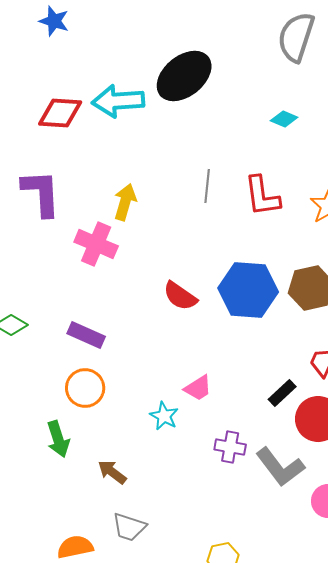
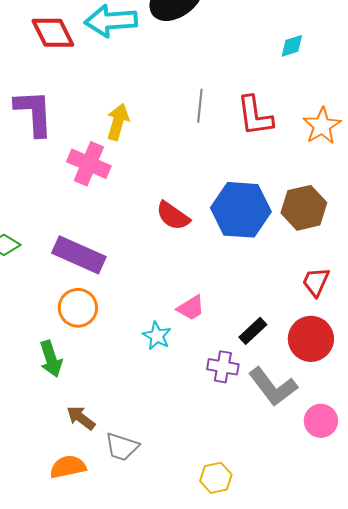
red diamond: (60, 113) -> (53, 33), turned 60
cyan diamond: (284, 119) -> (292, 46), moved, turned -40
purple rectangle: (86, 335) -> (79, 255), size x1.4
black rectangle: (282, 393) -> (253, 331), moved
brown arrow: (112, 472) -> (81, 418), moved

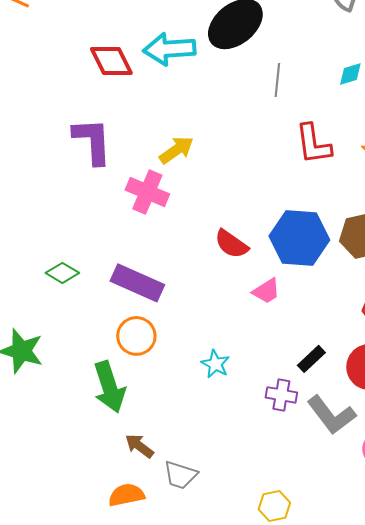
gray line: (200, 106) -> (277, 80), moved
yellow arrow: (118, 122) -> (176, 150), turned 39
pink trapezoid: (191, 308) -> (266, 291), moved
green arrow: (51, 359) -> (109, 387), size x1.4

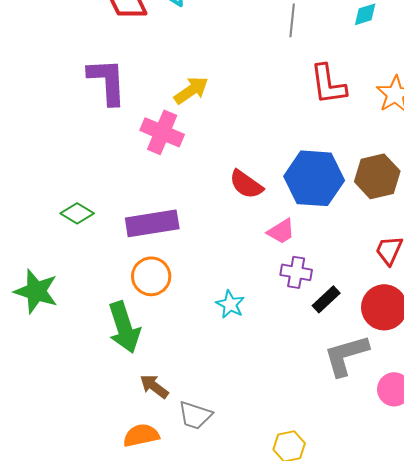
purple rectangle: (137, 283) -> (152, 223), turned -33
purple cross: (281, 395) -> (296, 272), moved
gray L-shape: (331, 415) -> (346, 355), turned 111

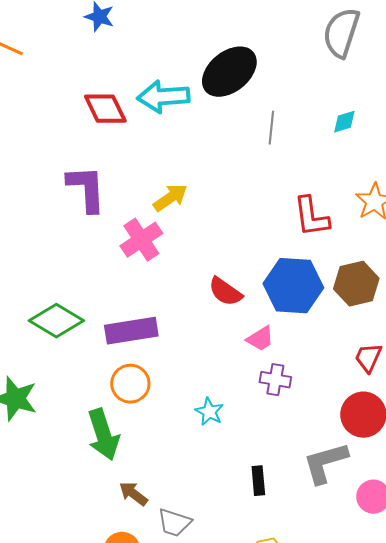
red L-shape: (328, 84) -> (311, 217), moved
pink cross: (162, 132) -> (141, 240), turned 33
green diamond: (77, 213) -> (56, 321), size x1.6
black rectangle: (326, 299) -> (258, 481), moved, turned -52

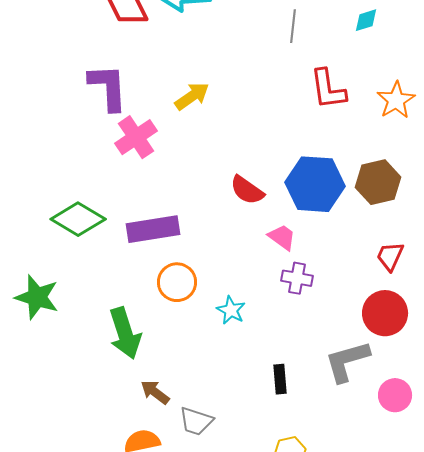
red L-shape: (311, 217) -> (328, 89), moved
pink cross: (141, 240) -> (136, 137), moved
pink trapezoid: (260, 339) -> (282, 237), turned -112
orange circle: (130, 384) -> (177, 282), moved

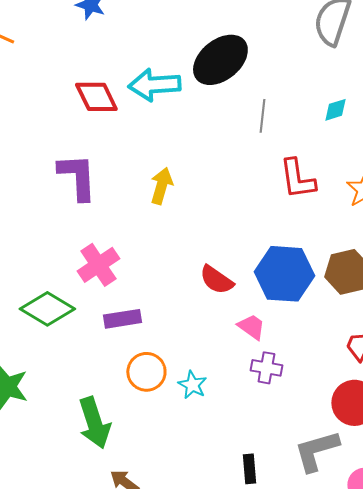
yellow arrow: (192, 96) -> (161, 186), turned -39
pink cross: (136, 137) -> (98, 265), moved
purple rectangle: (153, 229) -> (122, 319), size x0.7
cyan star: (231, 310) -> (192, 385), moved

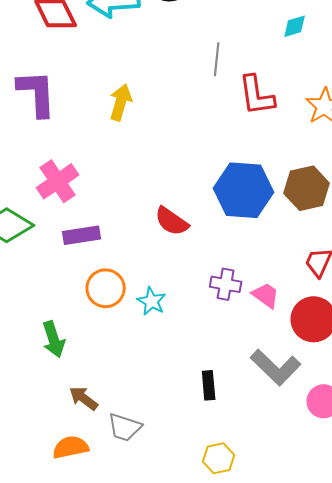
gray line: (262, 116) -> (217, 59), moved
red semicircle: (216, 280) -> (172, 221), moved
pink trapezoid: (251, 327) -> (266, 295), moved
green arrow: (94, 423) -> (54, 339), size x0.7
gray L-shape: (316, 451) -> (276, 367), turned -120

